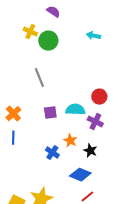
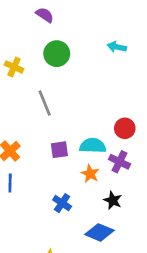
purple semicircle: (53, 12) -> (45, 15), moved
yellow cross: (30, 32) -> (14, 67), moved
orange star: (70, 141) -> (90, 174), moved

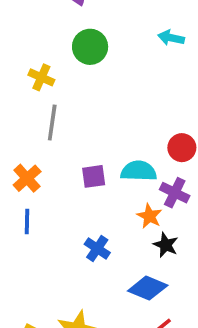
yellow cross: (14, 67) -> (41, 77), moved
gray line: (45, 103) -> (52, 122), moved, turned 30
orange star: (90, 174) -> (149, 216), moved

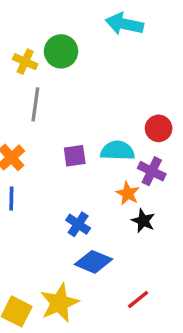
cyan arrow: (171, 38) -> (124, 24), moved, size x1.5
green circle: (90, 47) -> (61, 51), moved
blue diamond: (148, 288) -> (94, 262), moved

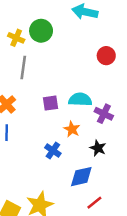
red circle: (159, 128) -> (106, 56), moved
orange star: (128, 193) -> (72, 129), moved
blue diamond: (94, 262) -> (81, 177), moved, turned -35

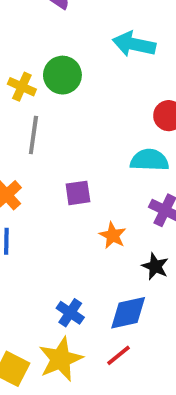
cyan semicircle: (80, 99) -> (149, 160), moved
blue cross: (53, 150) -> (70, 313), moved
red line: (94, 203) -> (118, 355), moved

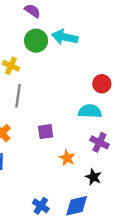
cyan arrow: (134, 44) -> (65, 37), moved
green circle: (62, 75) -> (36, 41), moved

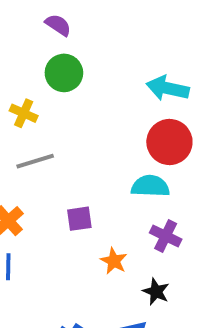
cyan arrow: (65, 37) -> (168, 88), moved
red circle: (102, 84) -> (169, 142), size x1.5
gray line: (18, 96) -> (35, 161), turned 65

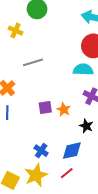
gray line: (35, 161) -> (33, 62), moved
purple square: (79, 219) -> (45, 107), moved

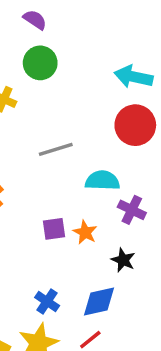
gray line: (33, 62) -> (56, 149), moved
cyan semicircle: (83, 70) -> (102, 180), moved

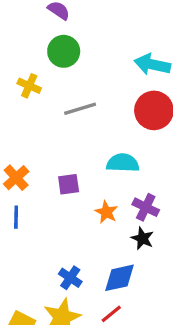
gray line: (56, 149) -> (80, 109), moved
purple cross: (132, 210) -> (146, 207), moved
purple square: (54, 229) -> (69, 184), moved

